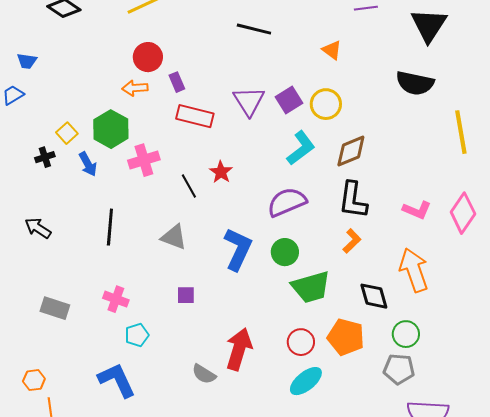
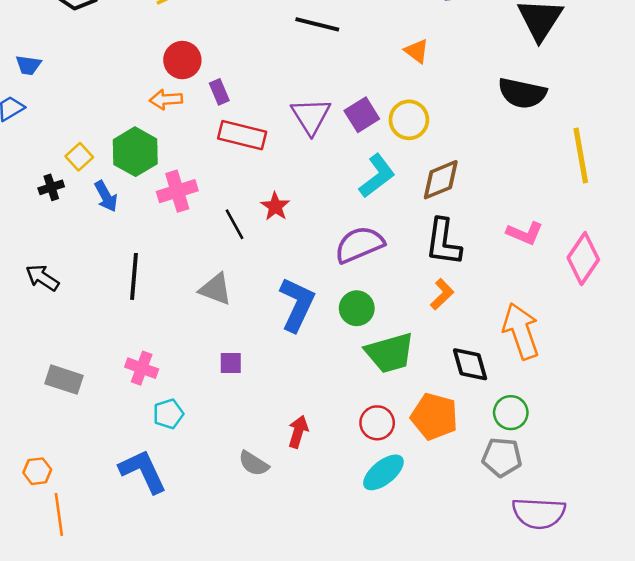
pink L-shape: (417, 210) -> (525, 233), moved
red arrow: (239, 349) -> (298, 432), size x0.6

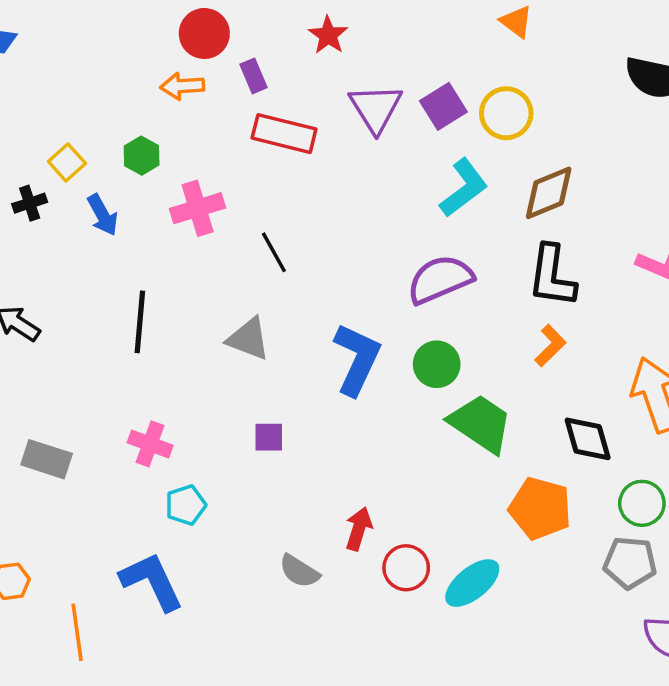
green hexagon: (135, 152) -> (142, 156), size x0.6
red star: (275, 206) -> (328, 35), moved
green trapezoid: (390, 353) -> (481, 424), turned -130
red circle: (377, 423) -> (406, 568), moved
orange line: (59, 514) -> (77, 632), moved

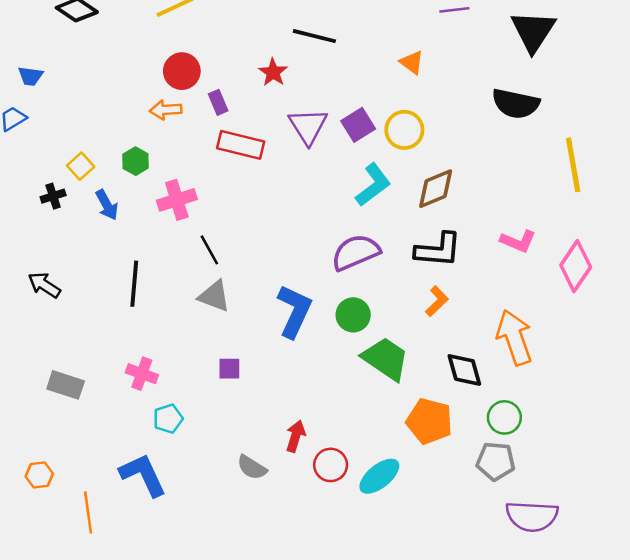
black line: (274, 252) -> (209, 250), moved
black L-shape: (552, 276) -> (438, 250), turned -93

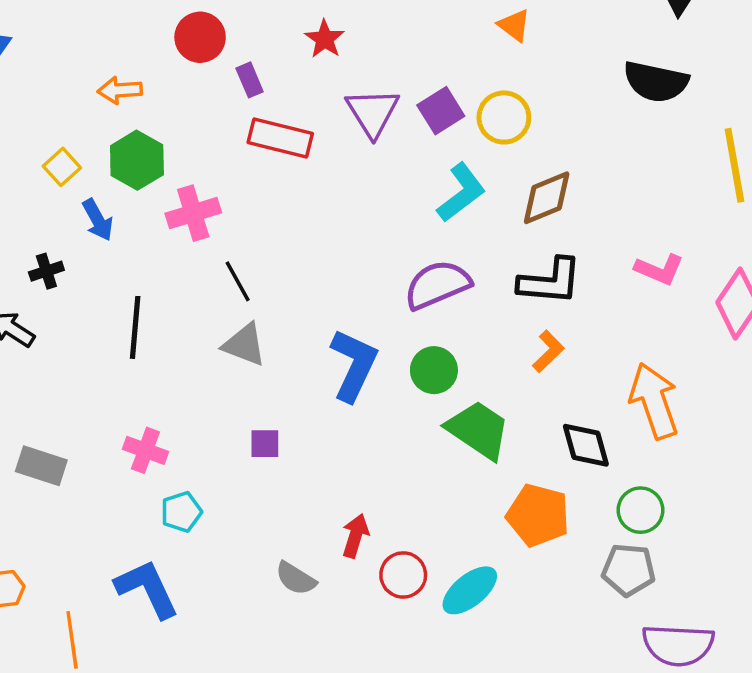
orange arrow: (166, 110) -> (120, 90), moved
green hexagon: (136, 161) -> (137, 160), size x1.5
black cross: (53, 196) -> (46, 271), moved

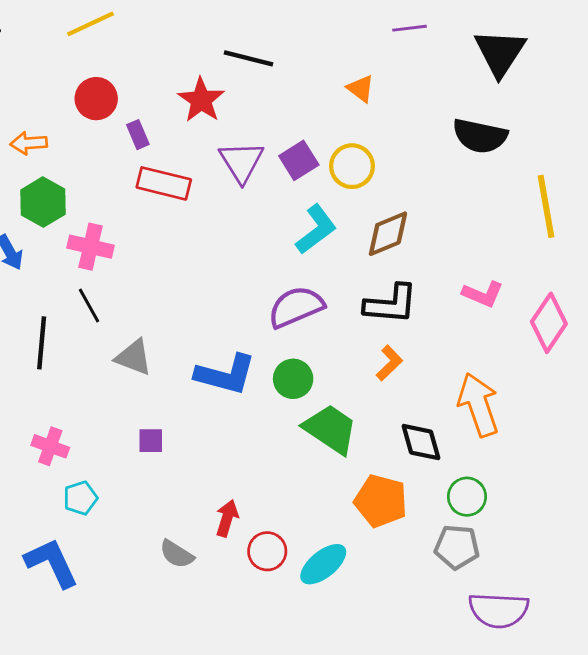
red star: (325, 39) -> (201, 100), size x1.4
pink cross: (193, 213) -> (90, 247), turned 30
black line: (238, 281) -> (89, 306), moved
blue L-shape: (354, 365) -> (226, 375), turned 80

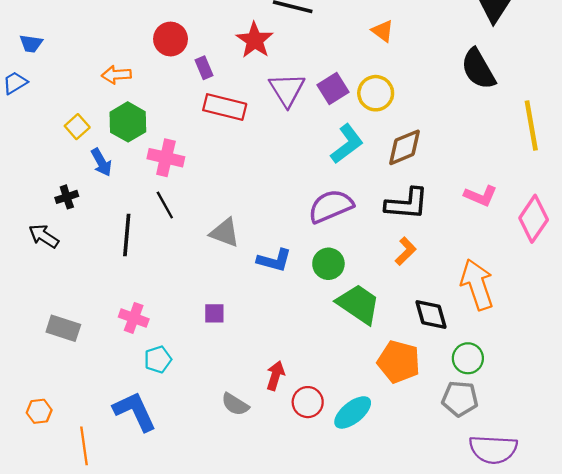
black semicircle: (480, 136) -> (478, 69), turned 48
gray triangle: (134, 357) -> (225, 233), moved
blue L-shape: (226, 375) -> (274, 260), size x0.7

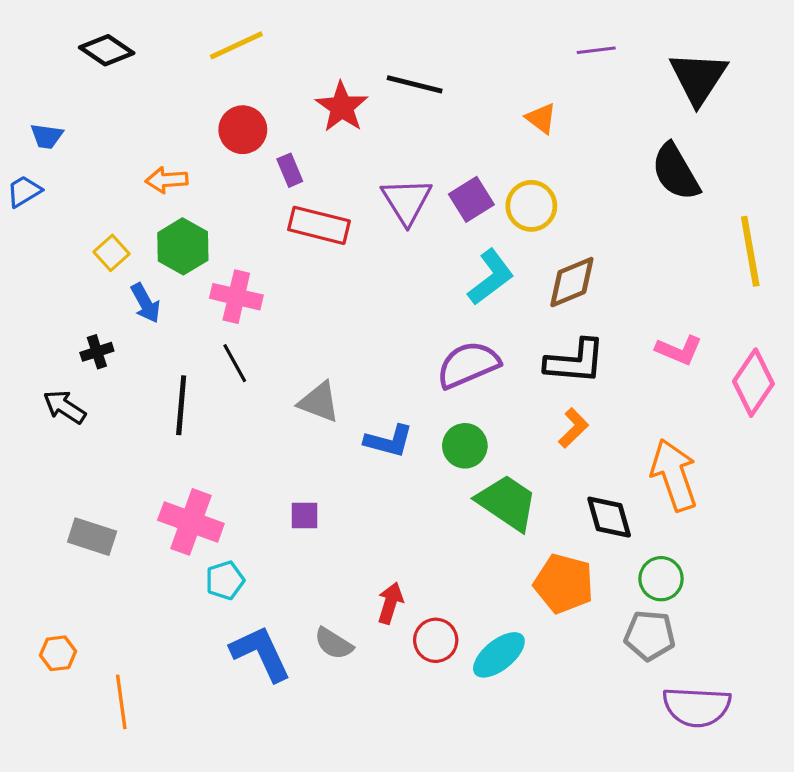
red star: (255, 40) -> (342, 107), moved
pink cross: (134, 318) -> (191, 522), size x1.5
blue L-shape: (135, 411) -> (261, 653), moved

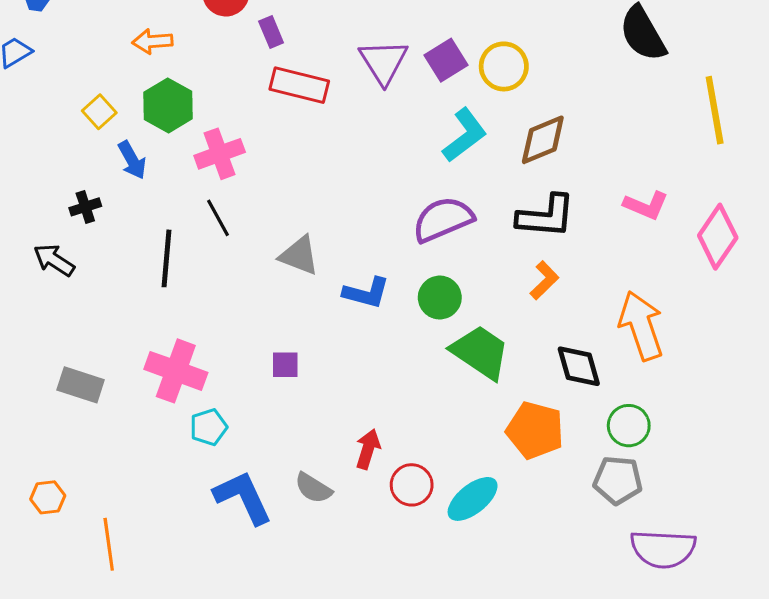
pink cross: (236, 297) -> (220, 154), turned -33

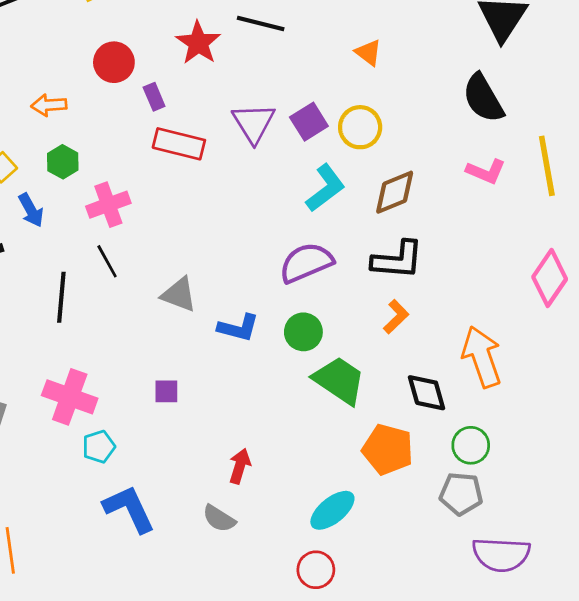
green hexagon: (168, 105) -> (63, 162), size x0.7
pink L-shape: (646, 205) -> (486, 171), moved
red circle: (412, 485) -> (316, 570), moved
gray semicircle: (313, 488) -> (219, 519), moved

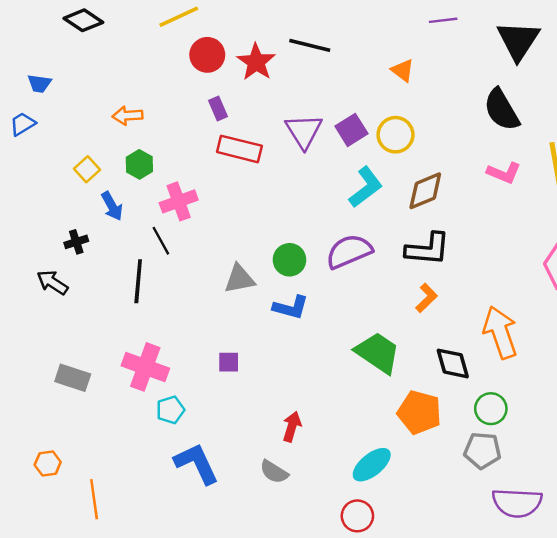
red circle: (114, 62) -> (207, 55), moved
black line: (107, 261) -> (161, 241), moved
gray triangle: (179, 295) -> (239, 279), turned -32
green circle: (303, 332) -> (289, 260), moved

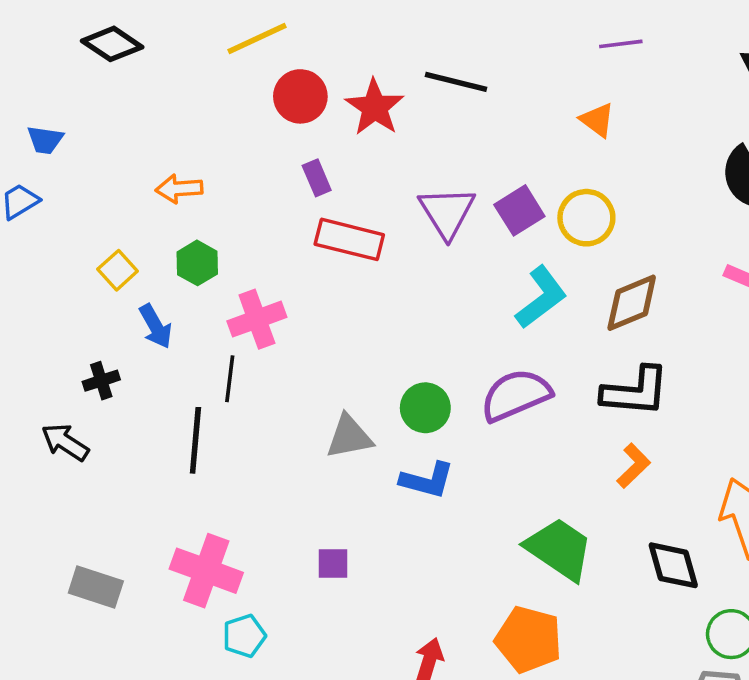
purple line: (443, 20) -> (621, 44), moved
black line: (161, 241) -> (230, 379), turned 36
orange pentagon: (419, 412) -> (528, 639), moved

